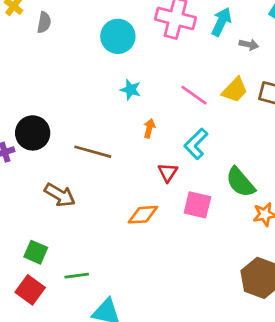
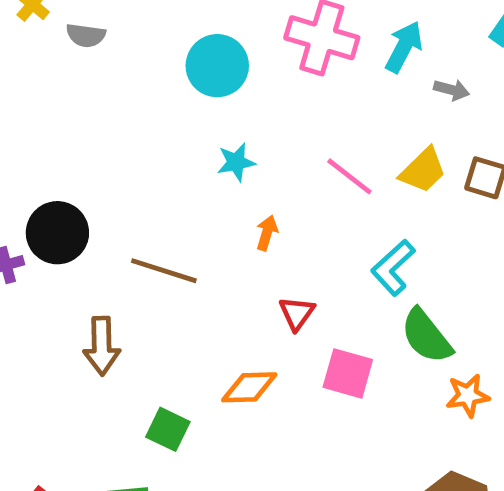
gray semicircle: (44, 22) -> (86, 35), turned 85
cyan star: (131, 90) -> (236, 162), turned -30
cyan L-shape: (196, 144) -> (393, 268), moved
brown arrow: (60, 195) -> (102, 346), turned 56
green square: (36, 252) -> (168, 429), moved

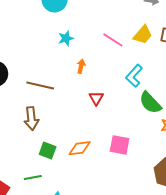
brown arrow: (102, 346) -> (31, 119), moved
pink square: (348, 373) -> (120, 145), moved
orange diamond: (249, 387) -> (80, 148), moved

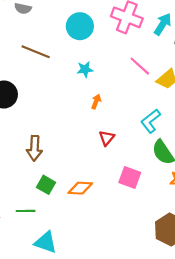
pink line: (113, 40) -> (140, 66), moved
brown line: (40, 85) -> (36, 52), moved
pink square: (120, 145) -> (130, 177), moved

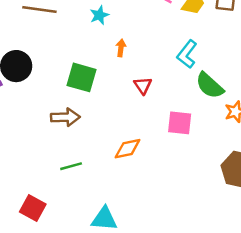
brown arrow: (34, 148) -> (65, 117), turned -80
green square: (46, 185) -> (82, 77), moved, size x1.4
green line: (26, 211) -> (71, 166), moved

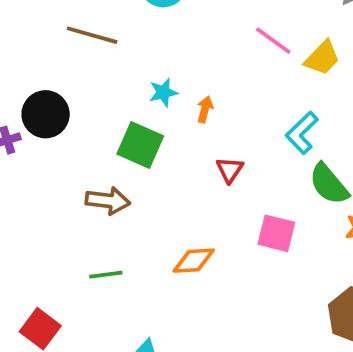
cyan star: (99, 15) -> (163, 92), moved

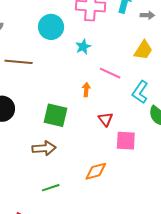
pink line: (273, 41) -> (110, 73), moved
cyan star: (163, 92) -> (83, 47), moved
pink square: (276, 233) -> (126, 141), moved

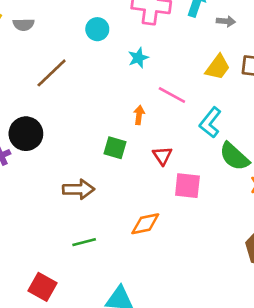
cyan circle: (51, 27) -> (97, 29), size x0.7
brown line: (19, 62) -> (52, 73), turned -52
green square: (55, 115) -> (115, 148), moved, size x0.7

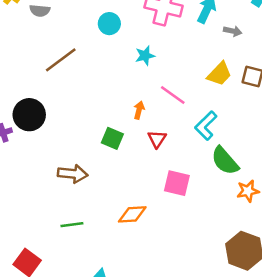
red triangle: (162, 156) -> (157, 139), moved

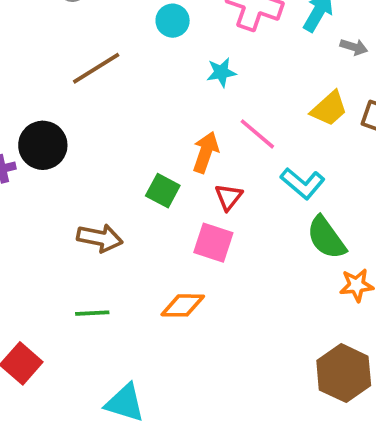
orange arrow: (139, 110) -> (206, 152), size x1.5
cyan L-shape: (206, 126) -> (303, 183), turned -100
pink square: (177, 183) -> (213, 243), moved

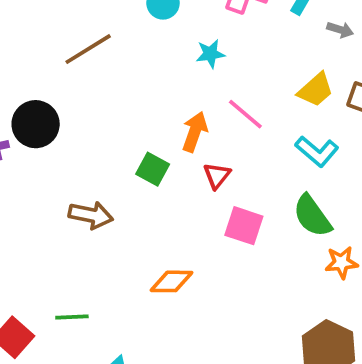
cyan L-shape: (303, 183) -> (317, 151), moved
pink square: (213, 243) -> (244, 226), moved
green line: (92, 313) -> (72, 317), moved

